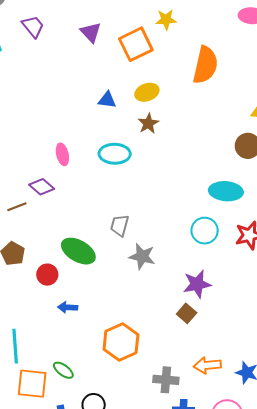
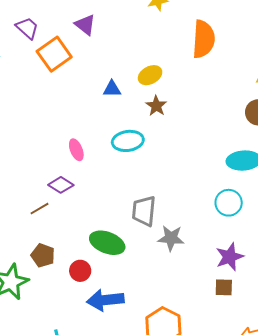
orange square: (136, 44) -> (54, 54), moved
gray trapezoid: (120, 225) -> (144, 211), size x1.4
blue arrow: (68, 307) -> (105, 300), size x1.8
brown square: (187, 313) -> (224, 287), turned -30

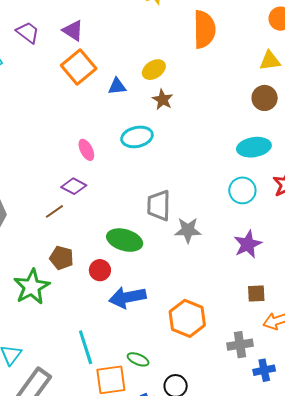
purple triangle: (85, 25) -> (73, 30), moved
orange square: (54, 54) -> (79, 67), moved
brown square: (224, 287) -> (256, 294), moved

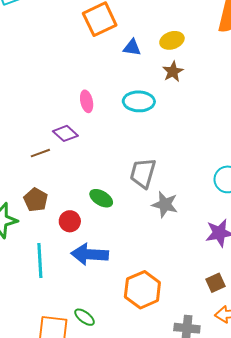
green ellipse: (125, 240) -> (101, 198), size x0.7
brown square: (256, 294) -> (215, 283), turned -36
cyan line: (86, 347) -> (40, 261), moved

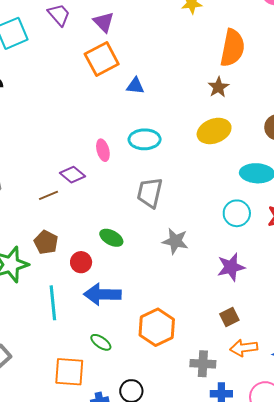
yellow ellipse: (172, 40) -> (214, 131), moved, size x1.4
brown star: (173, 72) -> (218, 87), moved
pink ellipse: (87, 101) -> (103, 150), moved
gray trapezoid: (143, 173) -> (150, 193), moved
green ellipse: (85, 317) -> (101, 342), moved

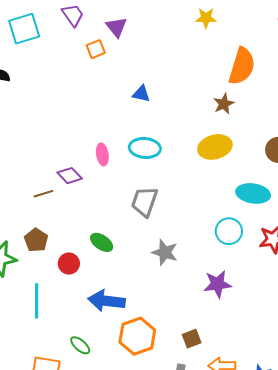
orange square: (102, 59) -> (96, 49), moved, size x0.6
blue arrow: (102, 294) -> (106, 301), moved
brown square: (229, 317) -> (192, 339), moved

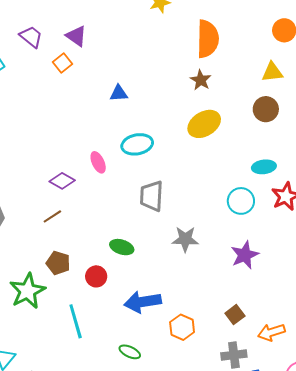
purple diamond: (70, 176) -> (62, 181), moved
cyan ellipse: (253, 193) -> (264, 167), moved, size x0.7
orange hexagon: (137, 336) -> (182, 327), size x0.7

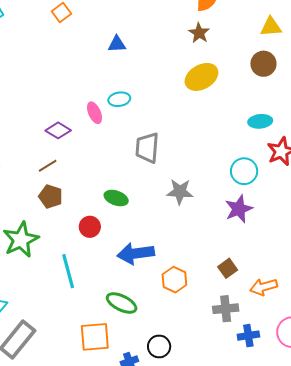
cyan ellipse: (137, 144) -> (119, 99), moved, size x0.7
cyan circle: (241, 201) -> (244, 171), moved
brown pentagon: (58, 263) -> (51, 197), moved
green ellipse: (130, 352) -> (122, 303), size x1.4

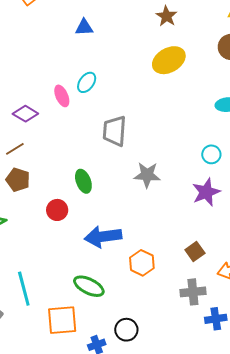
cyan ellipse: (119, 99) -> (87, 82), turned -45
cyan circle: (244, 171) -> (211, 154), size x0.7
green ellipse: (116, 198) -> (83, 181), turned 50
cyan line: (68, 271) -> (24, 289), moved

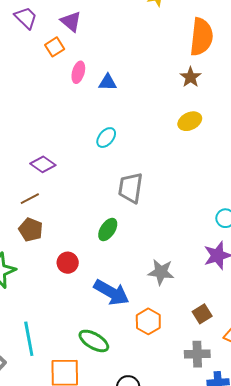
yellow ellipse: (169, 60) -> (190, 121), size x0.7
pink ellipse: (62, 96) -> (78, 72), moved, turned 35
gray star: (147, 175) -> (161, 272), moved
green ellipse: (83, 181) -> (108, 230), moved, turned 50
blue arrow: (103, 237) -> (111, 292), turned -147

